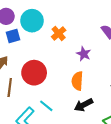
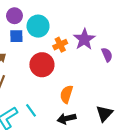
purple star: (84, 54) -> (84, 39), moved, size x1.5
red circle: (34, 73) -> (42, 65), moved

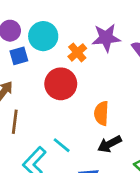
purple star: (84, 39) -> (106, 38), turned -30

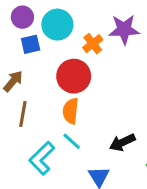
orange semicircle: (101, 113) -> (71, 111), moved

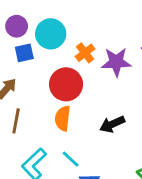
purple star: (124, 29) -> (116, 62), moved
cyan line: (72, 141) -> (71, 159), moved
black arrow: (122, 142) -> (112, 124), moved

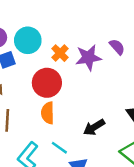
black arrow: (112, 124) -> (94, 127), moved

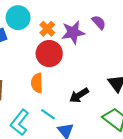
red circle: (47, 83) -> (49, 54), moved

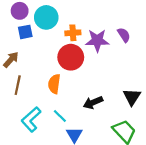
orange cross: (47, 29) -> (73, 33), turned 32

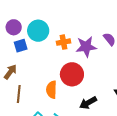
red circle: (71, 57) -> (72, 74), moved

